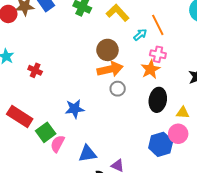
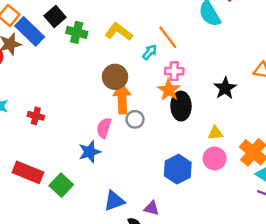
orange arrow: (110, 69) -> (122, 99), turned -70
black ellipse: (158, 100) -> (181, 106), moved
pink semicircle: (57, 144) -> (104, 128), moved
blue hexagon: (161, 144) -> (178, 169), moved

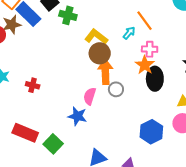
yellow L-shape: (119, 32) -> (96, 37), moved
blue star: (90, 152) -> (77, 116), turned 30

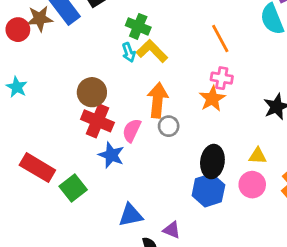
green cross: (68, 15) -> (138, 26), moved
cyan arrow: (129, 33) -> (129, 52), moved, turned 112
brown circle: (100, 53) -> (92, 92), moved
black ellipse: (155, 79) -> (212, 162), moved
red cross: (33, 85) -> (97, 121), moved, size x1.6

